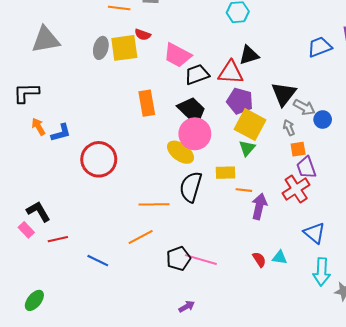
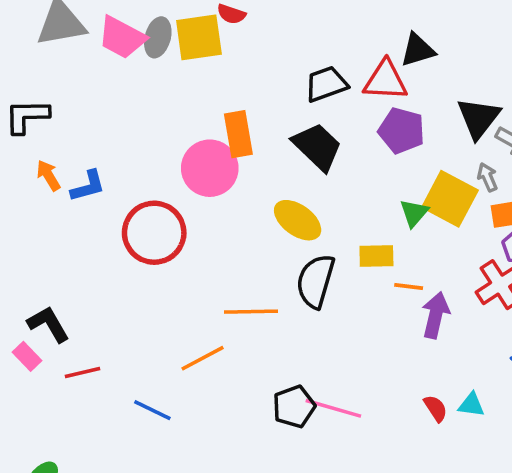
pink trapezoid: (177, 55) -> (122, 37), moved
yellow square: (250, 125) -> (450, 199), moved
pink circle: (195, 134) -> (210, 168), moved
orange line: (141, 237) -> (203, 358), moved

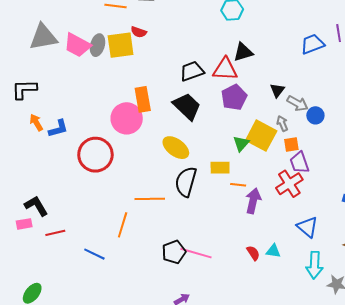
black triangle: (479, 118) -> (277, 90), size x0.6
purple pentagon: (402, 131) -> (234, 97), turned 30
pink rectangle: (27, 356) -> (24, 224), turned -56
orange line: (203, 358) -> (123, 225), turned -45

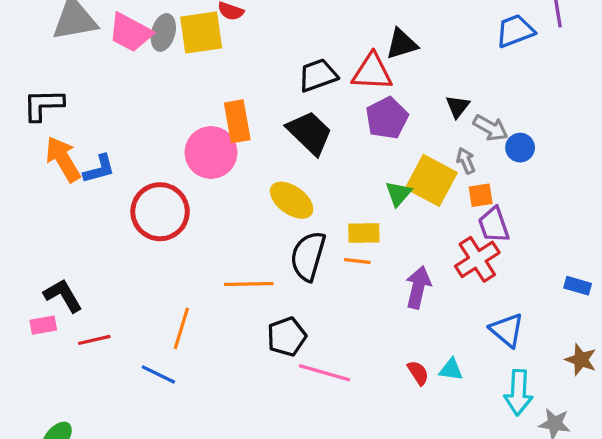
orange arrow: (36, 122) -> (63, 159), size x1.6
orange line: (238, 185) -> (357, 261), moved
orange line: (123, 225) -> (181, 328), moved
black pentagon: (174, 252) -> (287, 337), moved

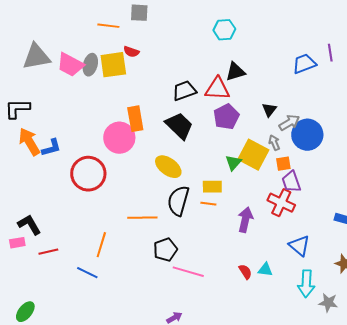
gray arrow: (490, 128) -> (289, 123), turned -60
blue circle: (520, 148) -> (307, 135), size x1.8
red cross: (477, 259) -> (281, 203), turned -32

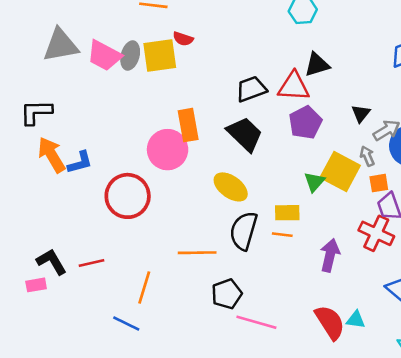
red line: (48, 252) -> (91, 263), moved
red semicircle: (245, 272) -> (330, 322), size x1.8

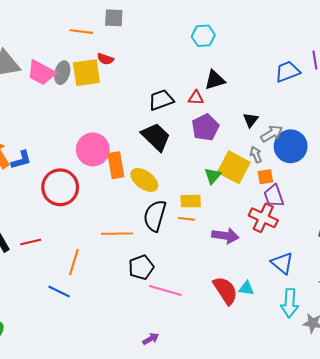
red triangle: (294, 86) -> (196, 98), size x0.6
orange rectangle: (188, 125) -> (116, 165), moved
purple arrow: (330, 255) -> (225, 236), turned 85

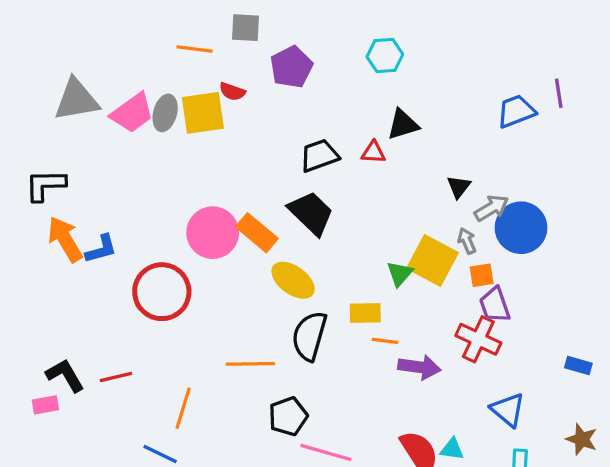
pink trapezoid: (41, 73) -> (132, 113), turned -64
purple pentagon: (205, 127) -> (291, 67), moved
orange rectangle: (116, 165) -> (257, 233), moved, turned -40
orange line: (186, 219) -> (385, 341), moved

